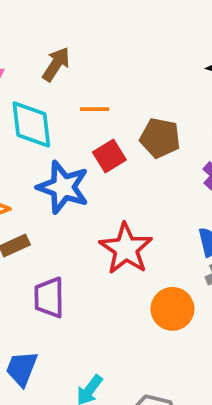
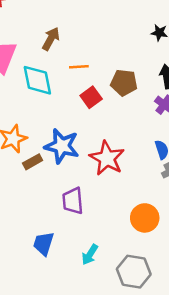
blue star: (63, 187) -> (62, 146), moved
purple trapezoid: (49, 298) -> (73, 201), moved
orange circle: (172, 309) -> (145, 218), moved

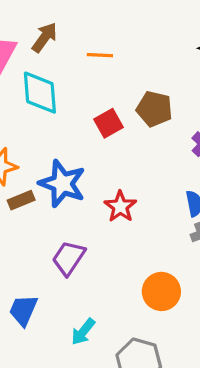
brown arrow: (51, 39) -> (45, 37), moved
orange line: (79, 67) -> (100, 55), moved
red star: (107, 158) -> (120, 207), size x0.7
purple trapezoid: (73, 201) -> (69, 258), turned 32

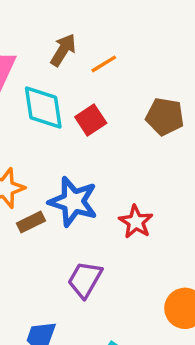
brown arrow: (45, 37) -> (63, 50), moved
orange line: (100, 55) -> (104, 64), turned -30
red square: (108, 123) -> (91, 120), moved

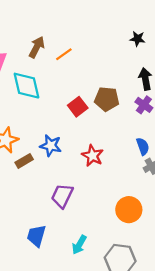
brown pentagon: (165, 117) -> (107, 99), moved
red square: (91, 120) -> (78, 107), moved
blue star: (73, 202) -> (51, 146), size x0.7

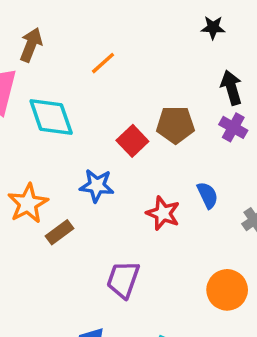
brown arrow: (37, 47) -> (31, 45), moved
blue star: (51, 146) -> (97, 186), moved
blue semicircle: (143, 146) -> (208, 195), moved

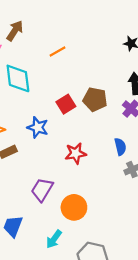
blue semicircle: (208, 195) -> (120, 147), moved
red star: (163, 213) -> (76, 153), turned 30
orange circle: (227, 290) -> (74, 207), moved

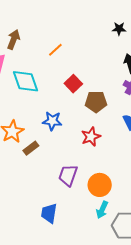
brown pentagon: (95, 99) -> (96, 102), moved
red square: (66, 104) -> (73, 84), moved
cyan arrow: (54, 239) -> (102, 210), moved

